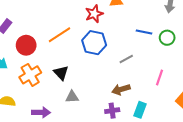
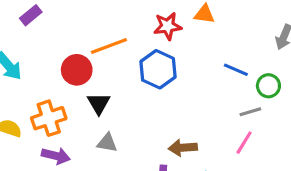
red circle: (26, 45) -> (77, 70), moved
gray line: (126, 59) -> (250, 112), moved
orange cross: (30, 75) -> (49, 118), moved

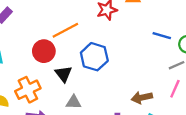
blue hexagon: (158, 69) -> (94, 57), moved
brown arrow: (183, 148) -> (142, 98), moved

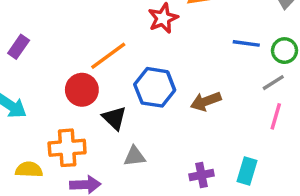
orange cross: (28, 90) -> (67, 148), turned 30
brown arrow: (142, 98) -> (206, 101), moved

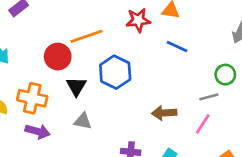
blue line: (246, 43) -> (177, 47), moved
brown arrow: (206, 101) -> (164, 113), moved

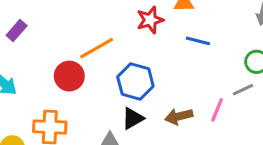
black triangle: (76, 86) -> (133, 118), moved, turned 40
brown arrow: (164, 113) -> (179, 116), moved
pink line: (203, 124) -> (217, 110), moved

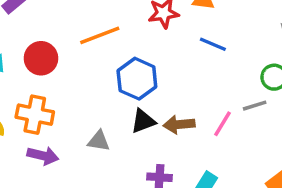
red circle: (69, 76) -> (41, 58), moved
black triangle: (133, 118) -> (143, 121), moved

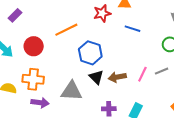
gray line: (255, 106) -> (162, 71), moved
black triangle: (143, 121) -> (96, 77), turned -49
gray triangle: (99, 141) -> (72, 91), size x1.6

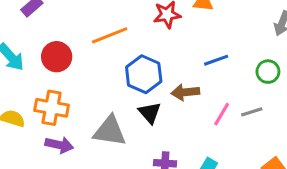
blue line: (132, 29) -> (216, 60), moved, turned -42
brown arrow: (117, 77) -> (185, 92), moved

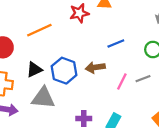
blue hexagon: (144, 74) -> (64, 71), moved
black triangle: (150, 113) -> (34, 70), moved, turned 49

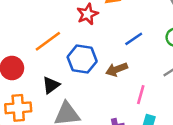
blue hexagon: (64, 71) -> (82, 59), moved
pink line: (122, 82) -> (141, 95), moved

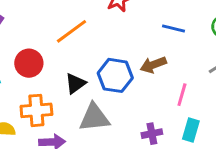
blue line: (134, 39) -> (173, 29), turned 48
blue hexagon: (82, 59) -> (115, 75), moved

